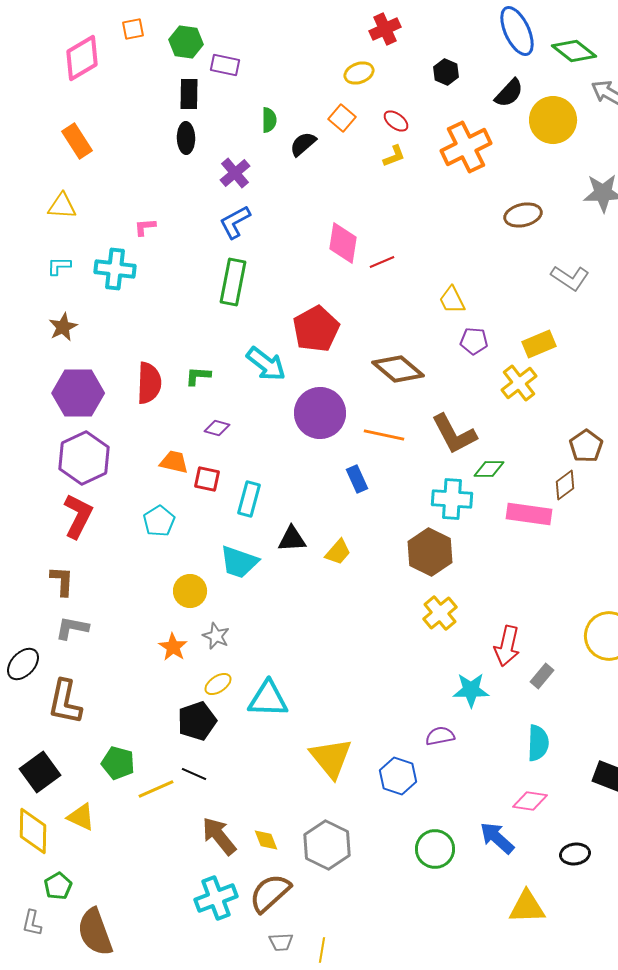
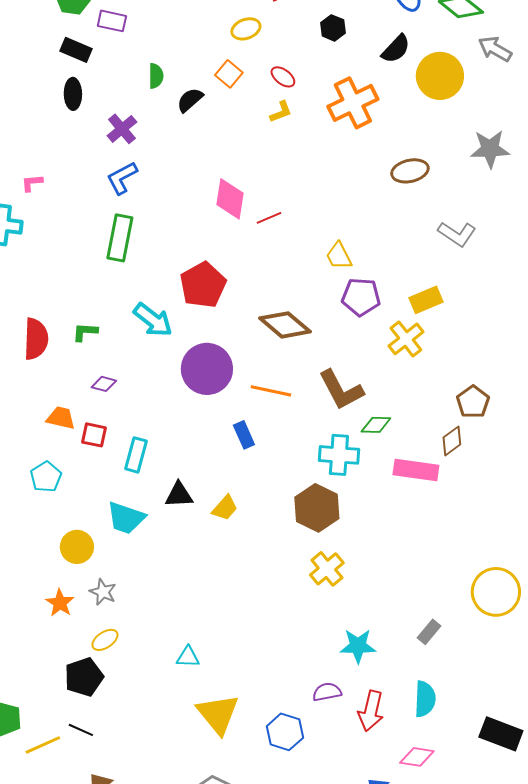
black rectangle: (189, 94) -> (76, 50), turned -68
purple pentagon: (474, 341) -> (361, 297), size x1.4
red arrow: (507, 646) -> (371, 711), moved
cyan triangle: (268, 699) -> (188, 657), moved, size x0.6

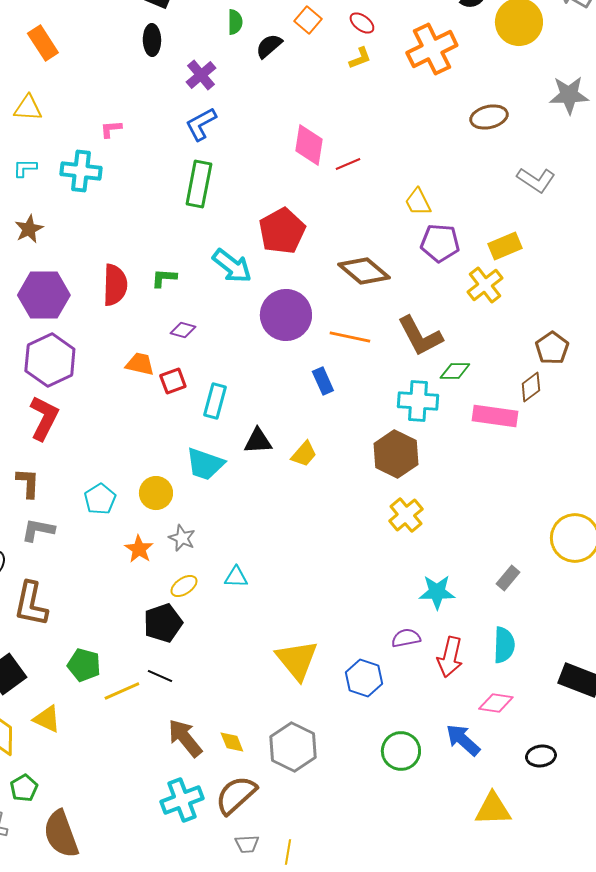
red square: (94, 435) -> (173, 381), turned -32
cyan pentagon: (46, 477) -> (100, 499), moved
cyan triangle: (188, 657) -> (236, 577), moved

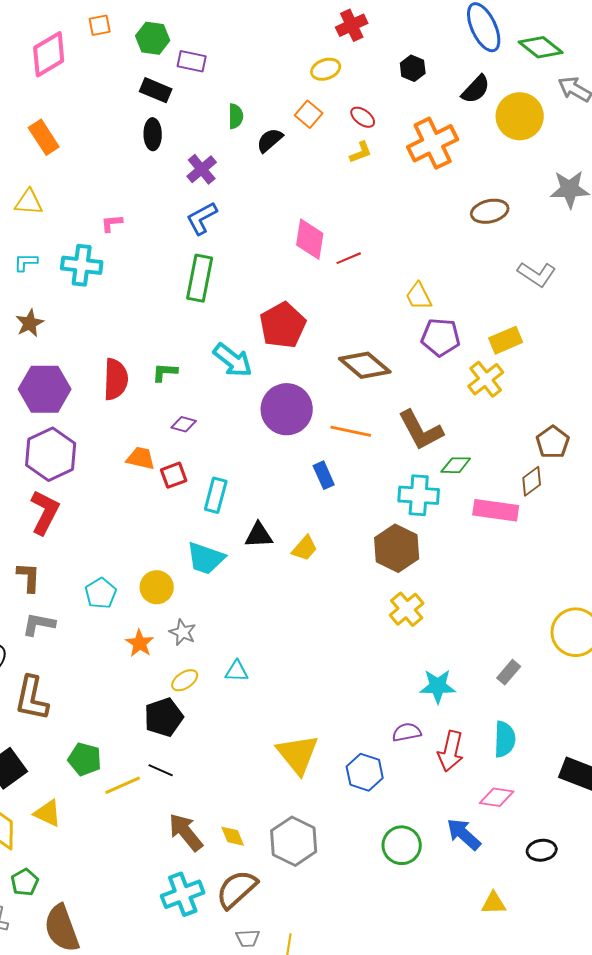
yellow triangle: (493, 809) -> (494, 903), size x0.7

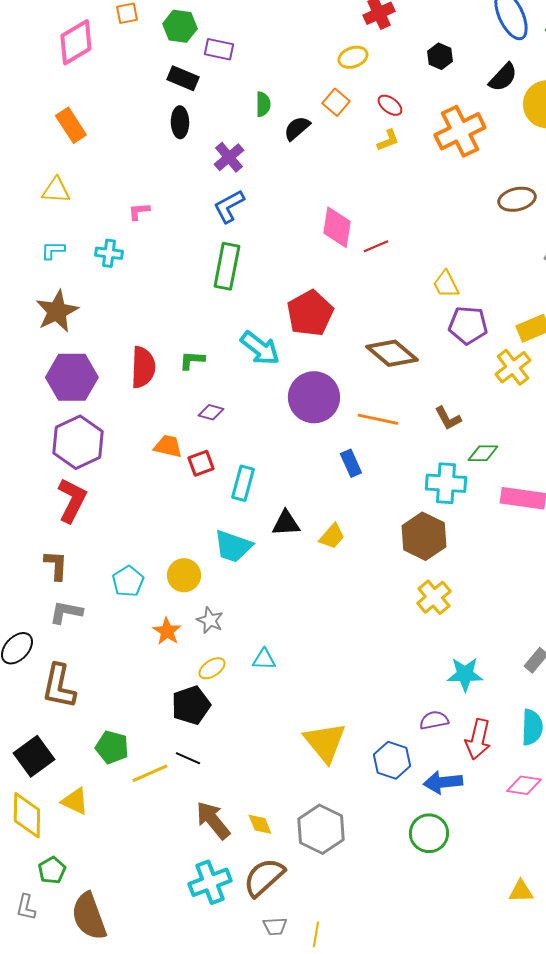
cyan cross: (82, 265) -> (109, 253), size x0.7
brown star: (30, 323) -> (57, 311), size x1.5
brown L-shape: (421, 430) -> (448, 418), size x0.6
blue arrow: (464, 834) -> (443, 782), moved, turned -48

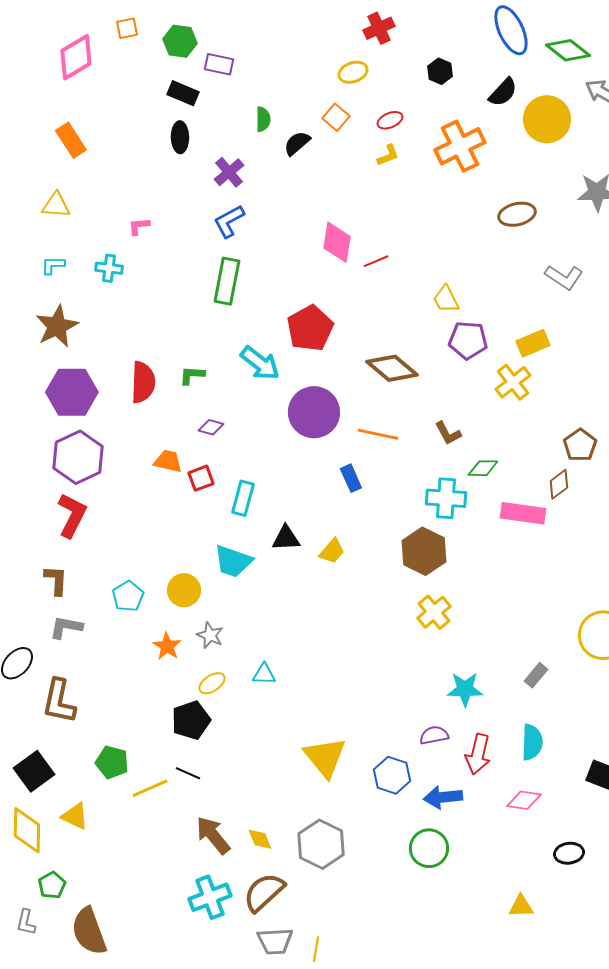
red ellipse: (390, 105) -> (390, 120), turned -60
gray trapezoid: (275, 926) -> (275, 941), size x1.5

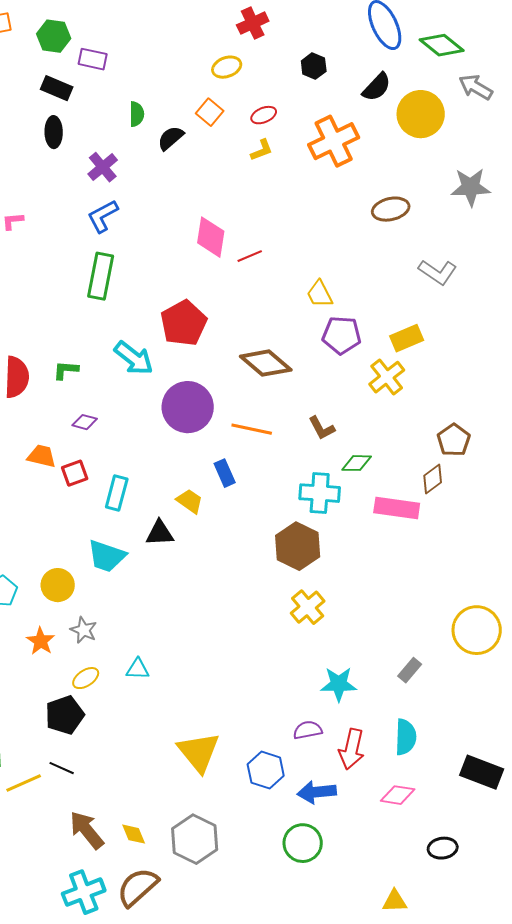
yellow trapezoid: (332, 551) -> (190, 501), moved, turned -96

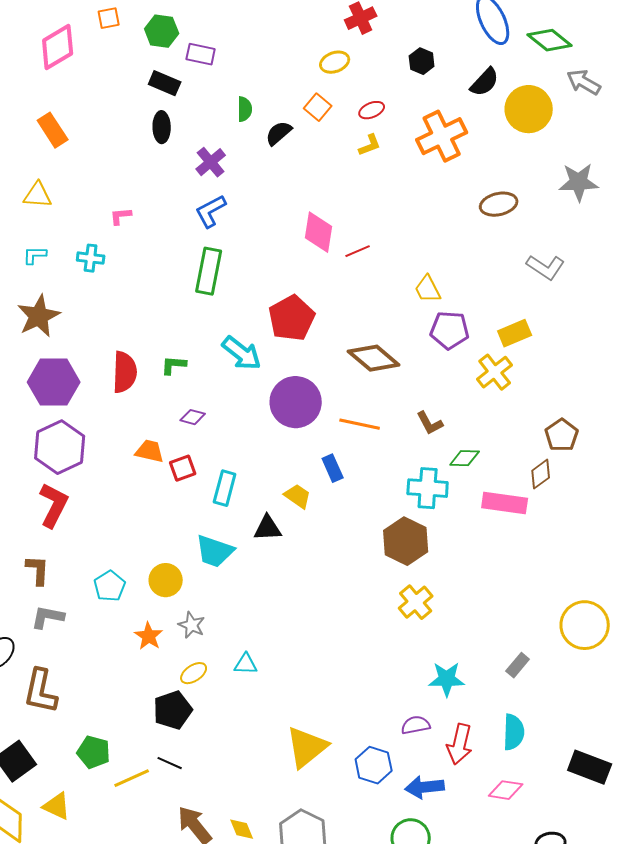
yellow triangle: (199, 752) -> (307, 747), turned 30

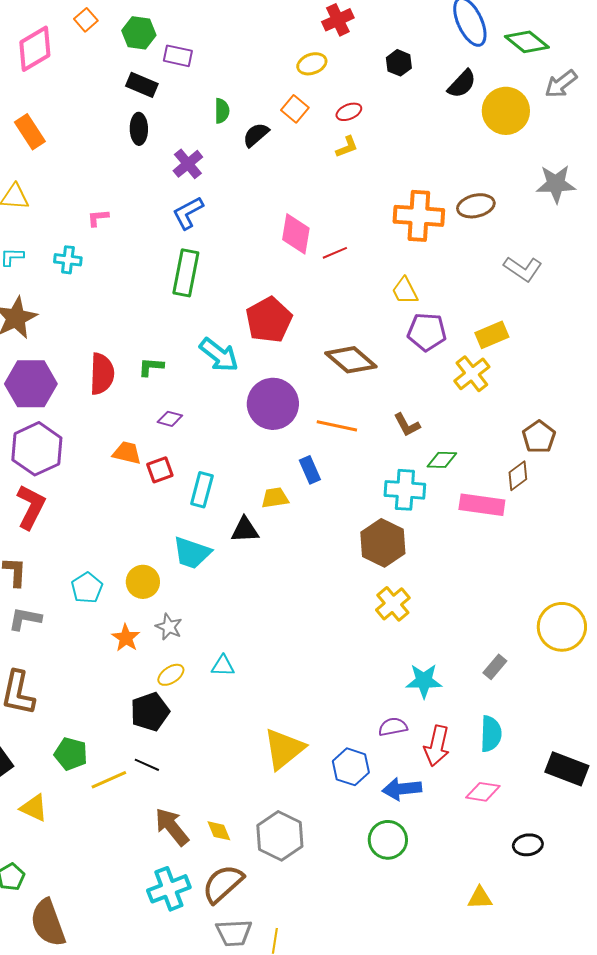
orange square: (109, 18) -> (86, 20), turned -30
gray arrow: (584, 82) -> (561, 84), turned -68
orange cross: (442, 136) -> (419, 216), moved, turned 30
yellow trapezoid: (298, 496) -> (275, 498), turned -44

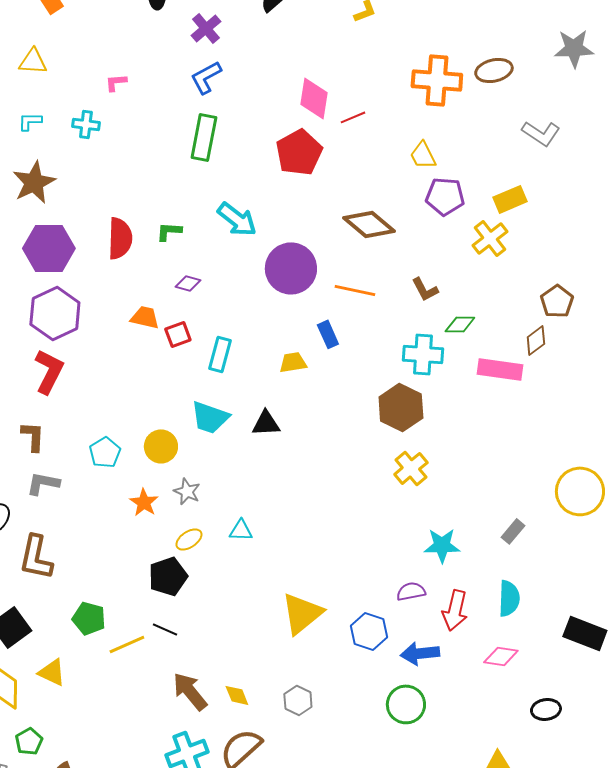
red pentagon: (269, 320) -> (299, 152), moved
black triangle: (245, 530) -> (266, 423), moved
gray hexagon: (280, 836) -> (298, 700), size x0.6

